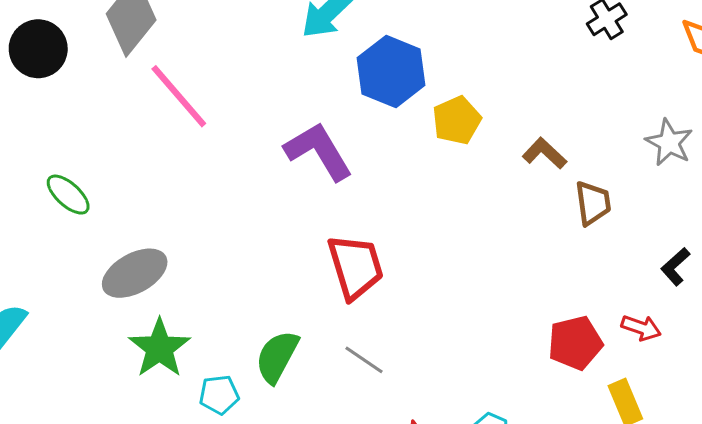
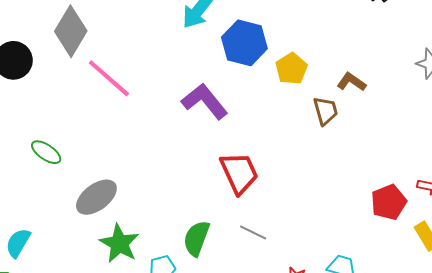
brown trapezoid: (593, 203) -> (325, 111), moved

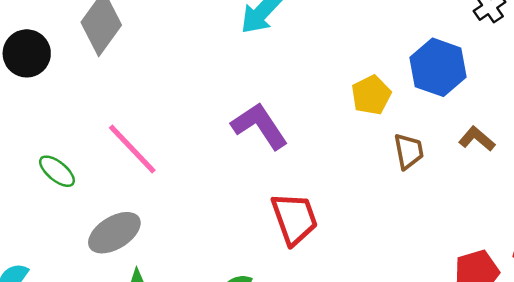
blue hexagon: (244, 43) -> (438, 67), moved
pink line: (109, 78) -> (132, 149), moved
brown L-shape: (351, 82) -> (477, 139), moved

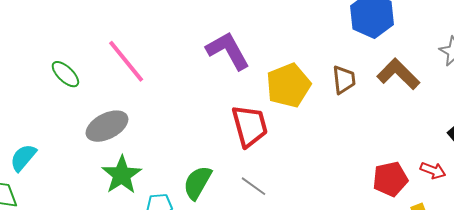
yellow pentagon: (371, 95) -> (288, 85), moved, size x1.4
brown L-shape: (477, 139) -> (398, 74), size x1.5

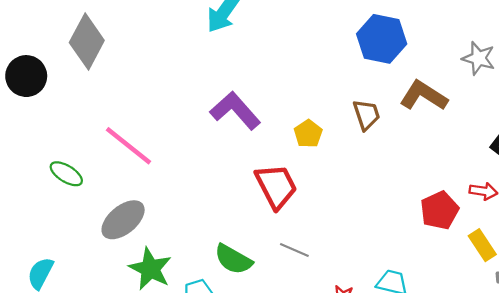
yellow pentagon: (288, 85) -> (308, 134), size x0.6
green semicircle: (197, 183) -> (233, 259), turned -78

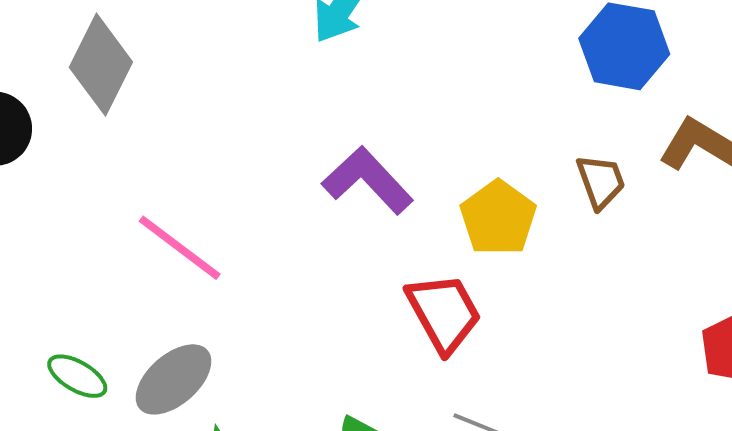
yellow pentagon: (308, 134) -> (498, 218), size x1.5
green ellipse: (66, 174) -> (77, 376), moved

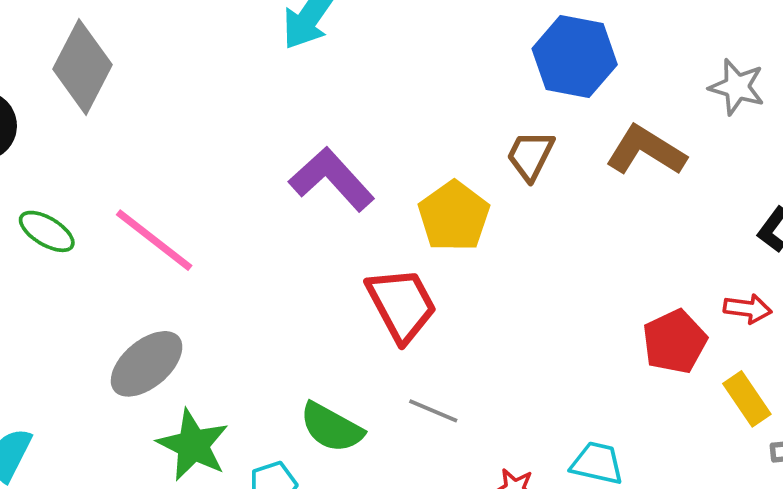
brown trapezoid: (601, 182) -> (530, 155), moved, turned -134
green ellipse: (77, 376) -> (47, 231), moved

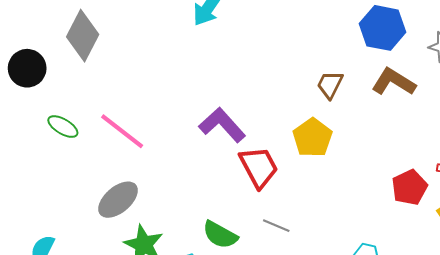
blue hexagon: (575, 57) -> (383, 28), moved
purple L-shape: (332, 179) -> (222, 125), moved
yellow pentagon: (454, 216) -> (312, 138), moved

